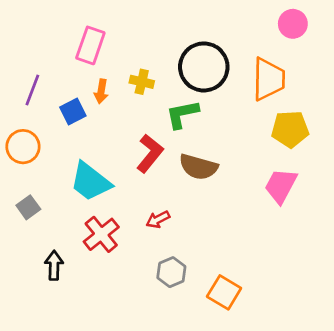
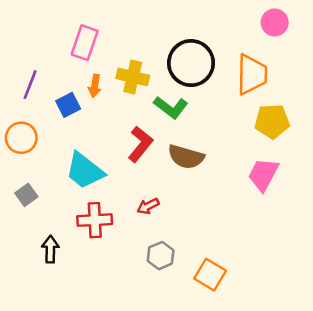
yellow cross: (142, 82) -> (133, 77), size x1.4
green L-shape: (182, 114) -> (171, 107), turned -132
red cross: (101, 234) -> (95, 220), turned 36

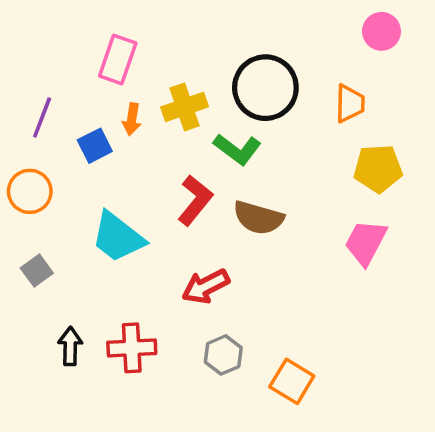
orange trapezoid: (252, 74) -> (350, 103), size x0.7
yellow cross: (133, 77) -> (185, 107), turned -32
red arrow: (148, 206) -> (206, 286), size x1.5
red cross: (95, 220) -> (132, 348), moved

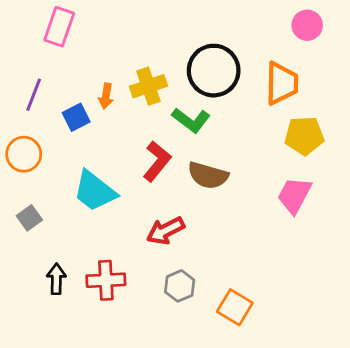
pink rectangle: (118, 59) -> (59, 27), moved
orange trapezoid: (350, 103) -> (282, 83), size x1.4

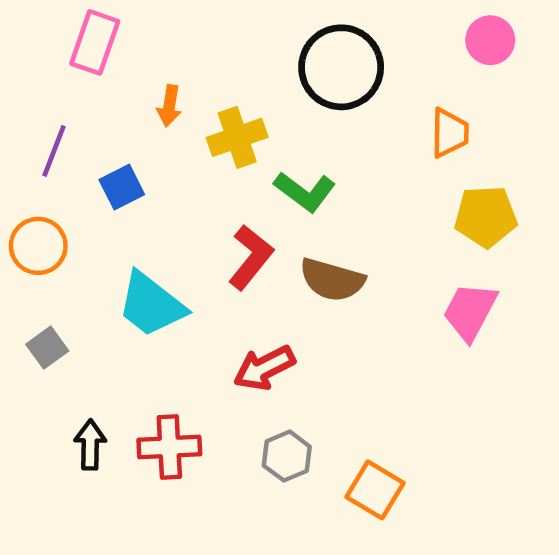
black circle: (214, 71) -> (341, 67), moved
orange trapezoid: (282, 83) -> (450, 133), size x0.7
orange arrow: (106, 96) -> (169, 106), moved

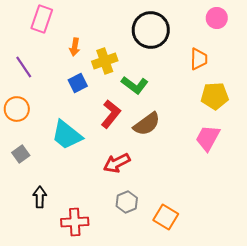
purple line: (54, 151) -> (24, 67), turned -55
blue square: (122, 187) -> (78, 83), moved
brown semicircle: (332, 280) -> (147, 124), turned -52
red cross: (169, 447) -> (75, 222), moved

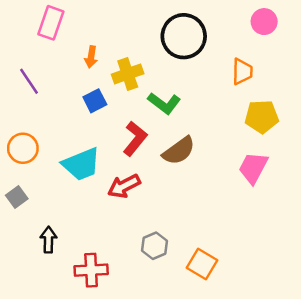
orange circle: (17, 109) -> (23, 148), moved
cyan trapezoid: (67, 135) -> (81, 164), turned -60
gray square: (21, 154) -> (17, 197), moved
red arrow: (117, 163) -> (124, 186), moved

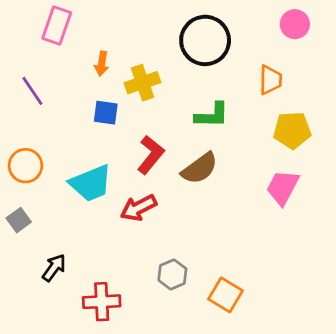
blue square: (95, 101) -> (106, 113), turned 35
green L-shape: (164, 103) -> (212, 115), moved, turned -36
black arrow: (48, 240) -> (54, 268), turned 35

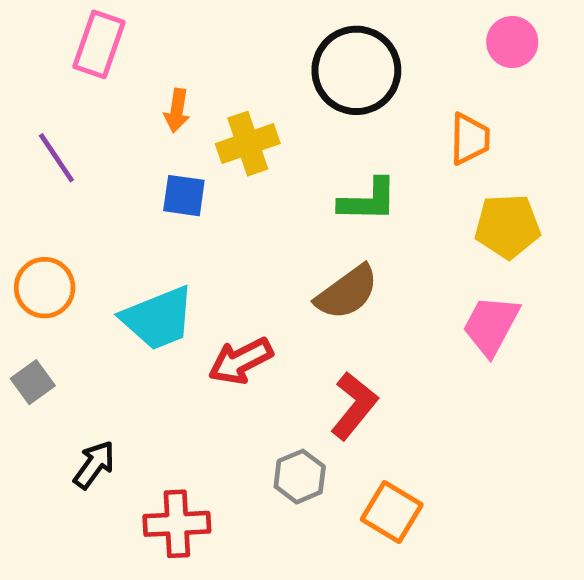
red L-shape: (151, 155) -> (354, 406), moved

